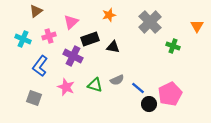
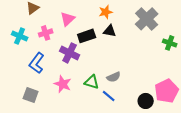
black triangle: (113, 47) -> (110, 31), moved
blue line: (138, 88) -> (109, 96), moved

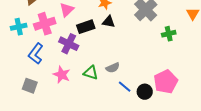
pink cross: (46, 33) -> (45, 24), size x1.5
cyan cross: (20, 36) -> (19, 27), turned -35
green cross: (170, 43) -> (169, 34), turned -32
blue line: (109, 96) -> (125, 87), moved

